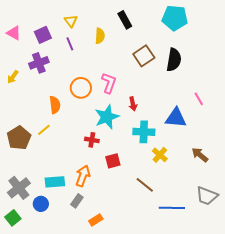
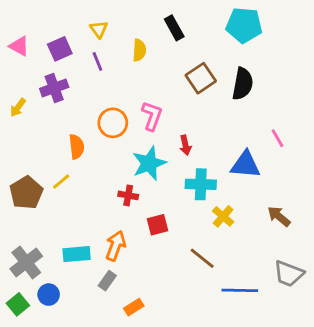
blue circle: (41, 204) -> (49, 295), moved

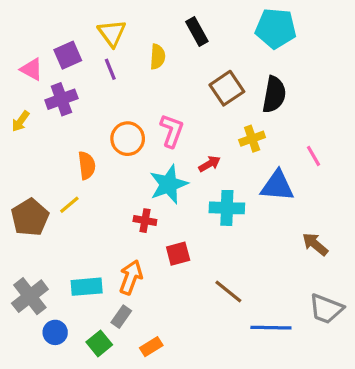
yellow triangle: (99, 29) -> (112, 33), size x1.4
pink triangle: (19, 46) -> (32, 69), moved
red arrow: (185, 145) -> (210, 164), turned -108
yellow cross: (223, 216) -> (252, 139), moved, turned 30
green square: (18, 304) -> (99, 343), moved

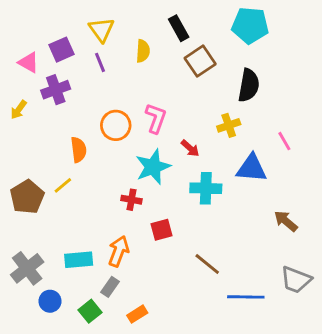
brown square: (227, 88) -> (200, 61), moved
red arrow: (210, 164) -> (190, 148), turned 72

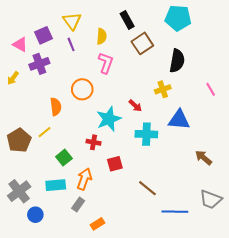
pink L-shape: (156, 118) -> (106, 63), moved
pink line: (284, 141) -> (211, 89), moved
green square: (90, 311) -> (64, 158), moved

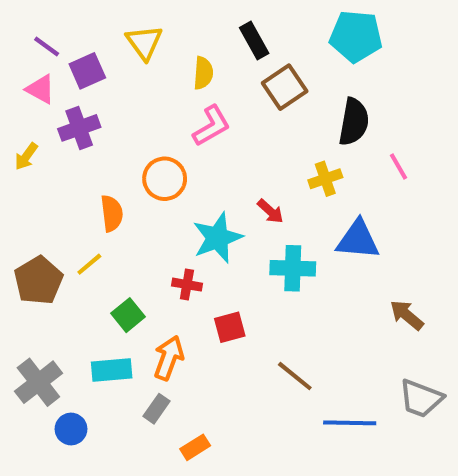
purple line: (71, 44) -> (47, 47), moved, turned -32
pink L-shape: (106, 63) -> (211, 126), turned 40
pink line: (211, 89) -> (399, 167), moved

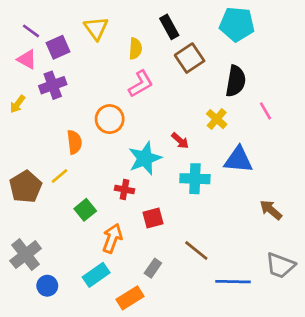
yellow cross: (325, 179) -> (217, 119), turned -30
cyan rectangle: (112, 370) -> (96, 275), moved, turned -30
gray rectangle: (156, 409) -> (153, 268), moved
orange rectangle: (195, 447) -> (130, 298), size x1.4

